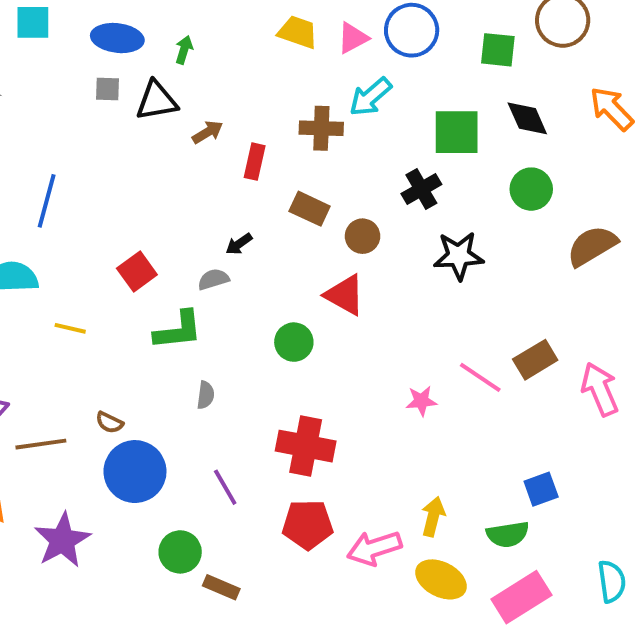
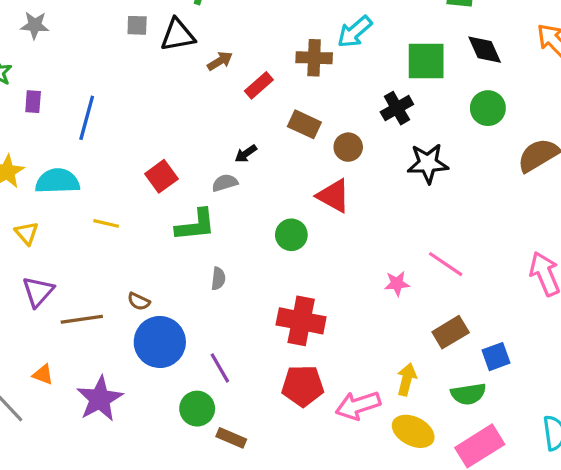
red rectangle: (255, 162) -> (259, 85), turned 36
brown rectangle: (535, 360) -> (451, 332), moved
purple line: (225, 487) -> (220, 368), moved

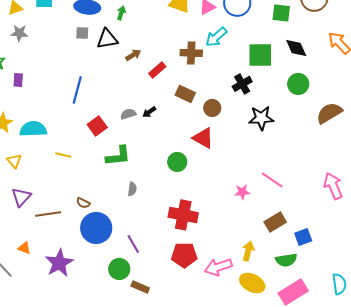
blue line: (87, 118) -> (77, 90), moved
gray semicircle: (225, 183) -> (128, 114), moved

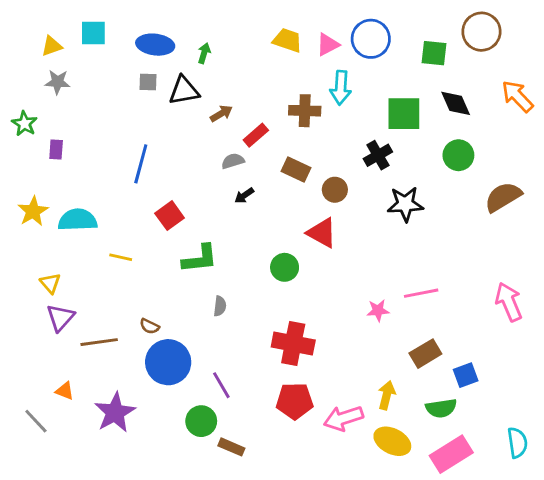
cyan arrow: (216, 37) -> (341, 88), turned -45
gray semicircle: (128, 114) -> (233, 161), moved
yellow triangle: (14, 161) -> (50, 283), moved
pink line: (272, 180) -> (421, 293), turned -45

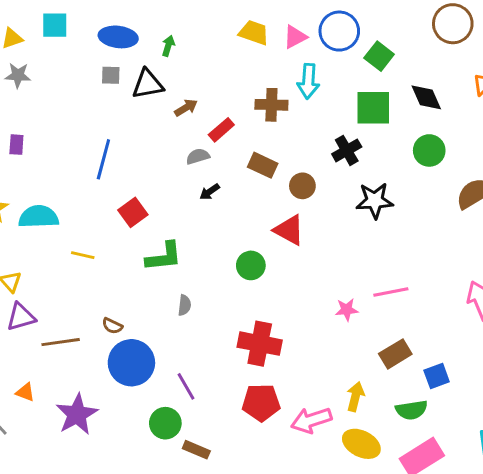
green square: (434, 53) -> (379, 56), moved, turned 32
purple triangle: (60, 318) -> (21, 317), turned 32

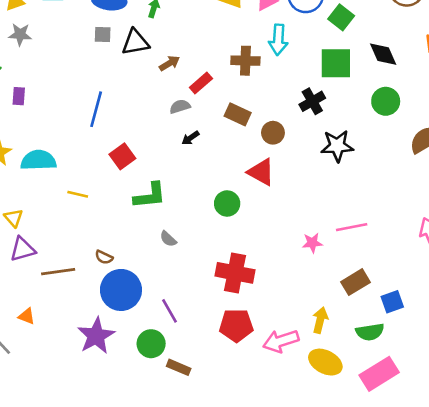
gray semicircle: (184, 305) -> (168, 239), turned 126
purple star: (77, 414) -> (96, 336), moved

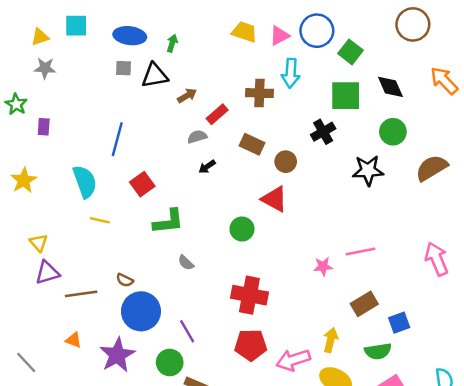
black star: (337, 146) -> (368, 170), moved
cyan semicircle: (38, 160) -> (85, 182), moved, turned 72
orange triangle: (27, 316) -> (74, 340), moved

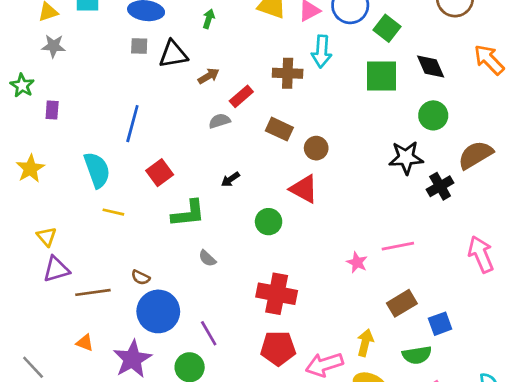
green arrow: (172, 43) -> (209, 19), moved
black cross: (323, 132) -> (440, 186), moved
black arrow: (207, 167) -> (230, 179), moved
pink star: (323, 266) -> (357, 262), turned 30

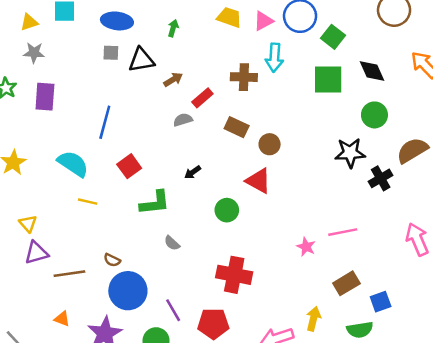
purple rectangle: (52, 110) -> (45, 97), moved, size x1.6
cyan semicircle: (97, 170) -> (73, 164), turned -36
red pentagon: (278, 348) -> (213, 324), moved

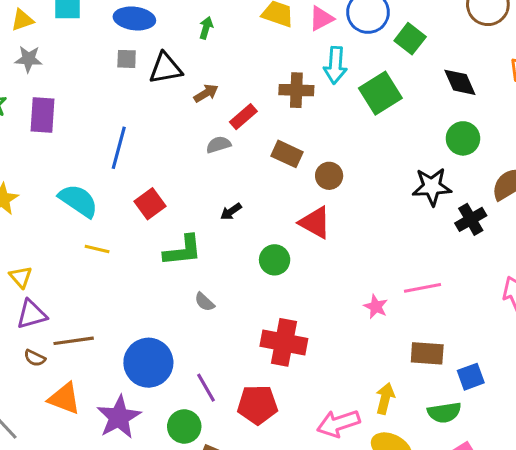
green square: (328, 80) -> (380, 93), moved, turned -32
brown semicircle: (112, 260) -> (35, 358), moved
brown rectangle: (346, 283) -> (427, 353), turned 35
orange triangle: (62, 319) -> (64, 398), size x1.6

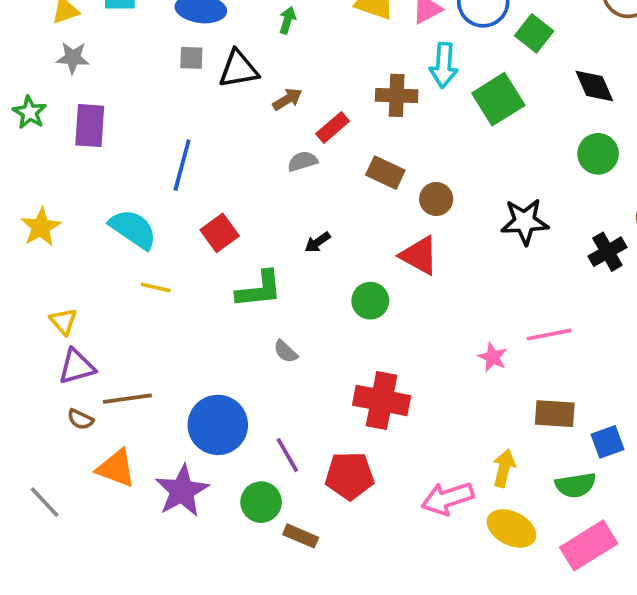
black star: (432, 187) -> (525, 222), moved

